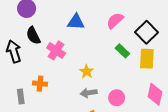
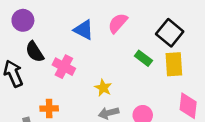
pink semicircle: (115, 21) -> (118, 23), moved
blue triangle: (76, 22) -> (84, 30), turned 30

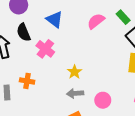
blue triangle: (84, 30) -> (55, 19), moved
green rectangle: (143, 58) -> (123, 17), moved

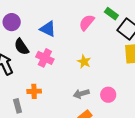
yellow star: (74, 72) -> (84, 62), moved

